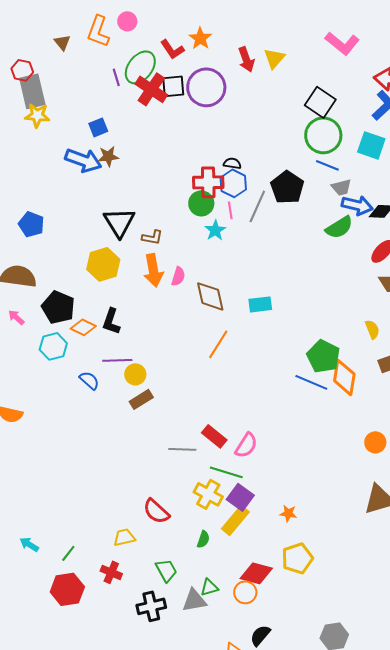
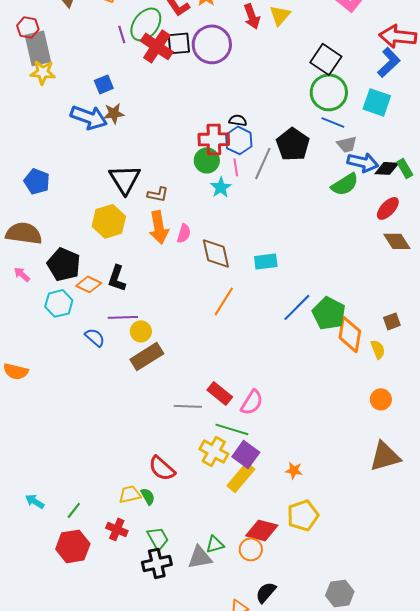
yellow semicircle: (372, 329) -> (378, 349), moved
blue line: (311, 382) -> (297, 307), moved, turned -68
brown rectangle: (141, 399) -> (147, 356), size x1.4
green semicircle: (203, 539) -> (148, 496), moved, turned -48
green trapezoid: (166, 570) -> (158, 538), moved

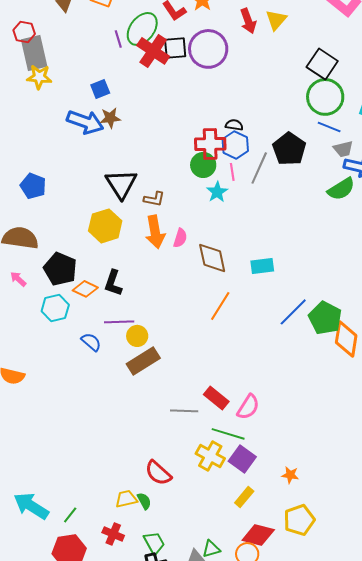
yellow rectangle: (241, 477) -> (244, 497), moved, size x0.7
cyan arrow: (35, 501) -> (31, 506), size x1.8

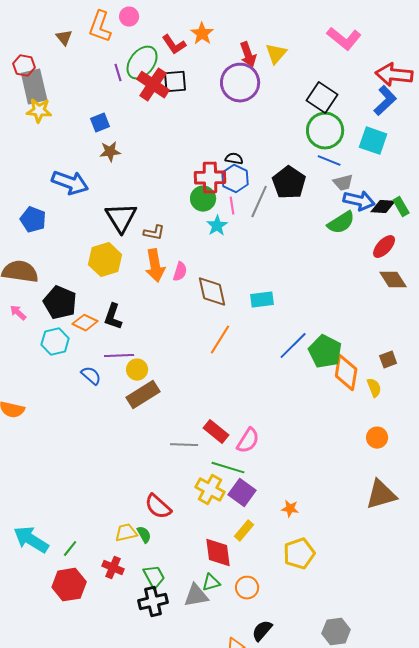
purple circle: (208, 49) -> (240, 83), moved
blue arrow: (85, 122) -> (70, 183), moved
red diamond: (258, 535) -> (218, 553), moved, turned 68

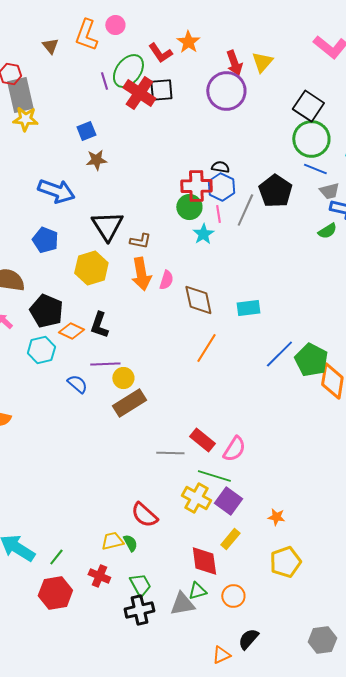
blue pentagon: (33, 220) -> (45, 240), moved
green semicircle: (341, 223) -> (327, 231), size x0.7

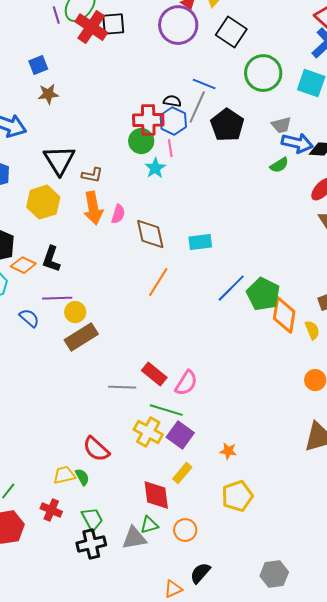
black square: (308, 106) -> (231, 32), moved
blue line: (315, 169) -> (204, 84), moved
gray line: (245, 210) -> (197, 107), moved

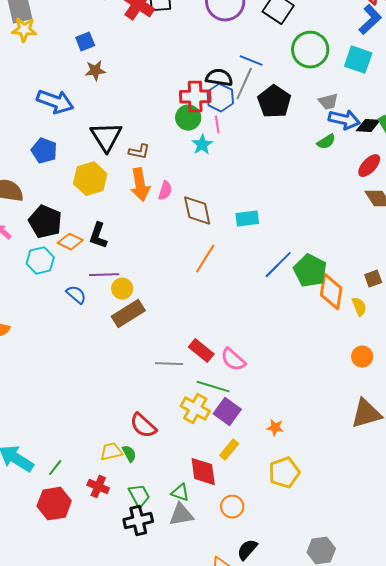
black semicircle: (172, 101) -> (219, 78), size x1.5
pink semicircle: (186, 383) -> (233, 360), turned 100
green triangle: (149, 525) -> (180, 493), moved, turned 36

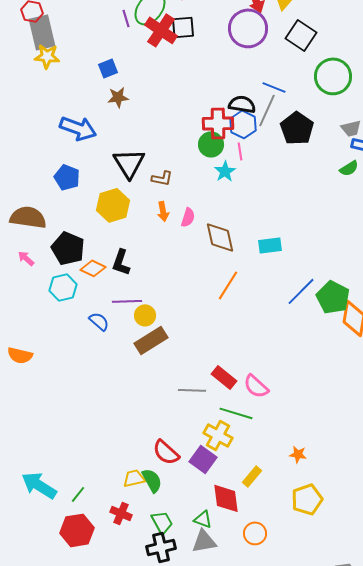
orange arrow: (140, 185) -> (163, 211), size x0.6
purple square: (227, 412) -> (203, 459), moved
green semicircle: (129, 454) -> (152, 480), size x1.4

